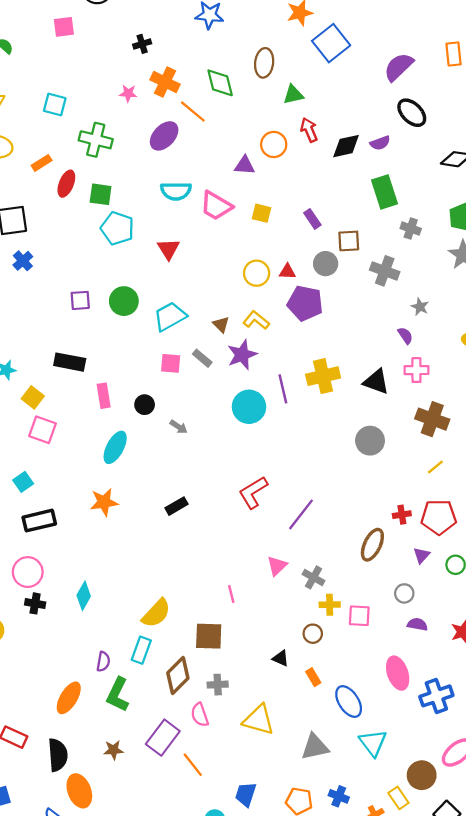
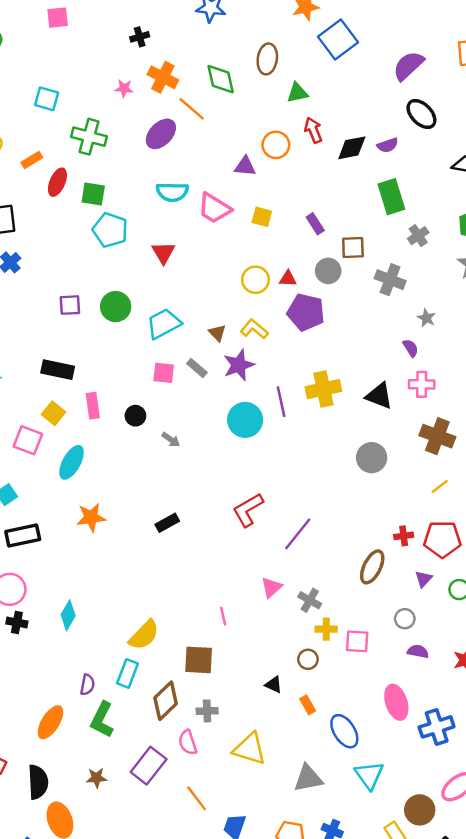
gray cross: (411, 229) -> (418, 236), turned 36
yellow square: (33, 397) -> (54, 413), moved
cyan ellipse: (115, 447) -> (72, 462), moved
orange line: (193, 765) -> (197, 798), moved

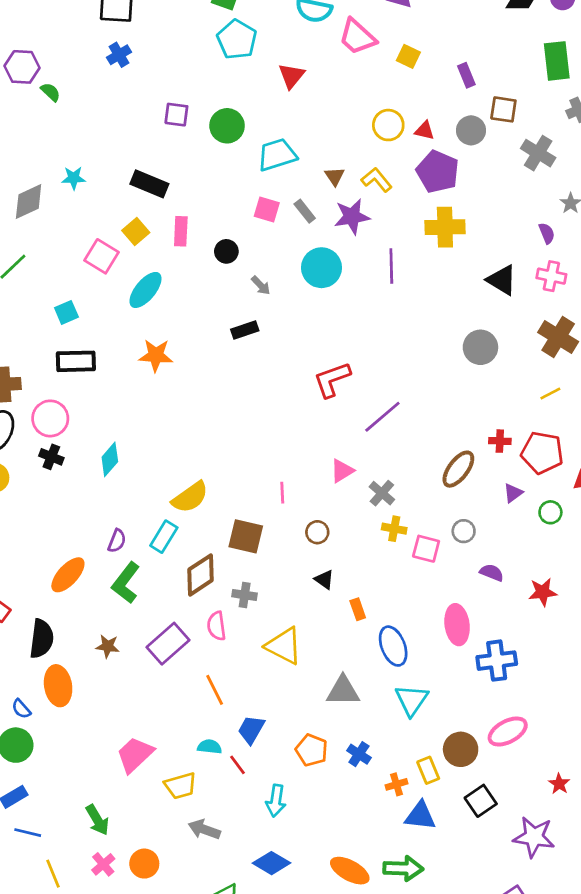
yellow cross: (323, 389) -> (445, 227), moved
cyan circle: (245, 420) -> (322, 268), moved
black rectangle: (167, 523) -> (245, 330), moved
gray circle: (405, 619) -> (464, 531), moved
brown circle: (308, 659) -> (317, 532), moved

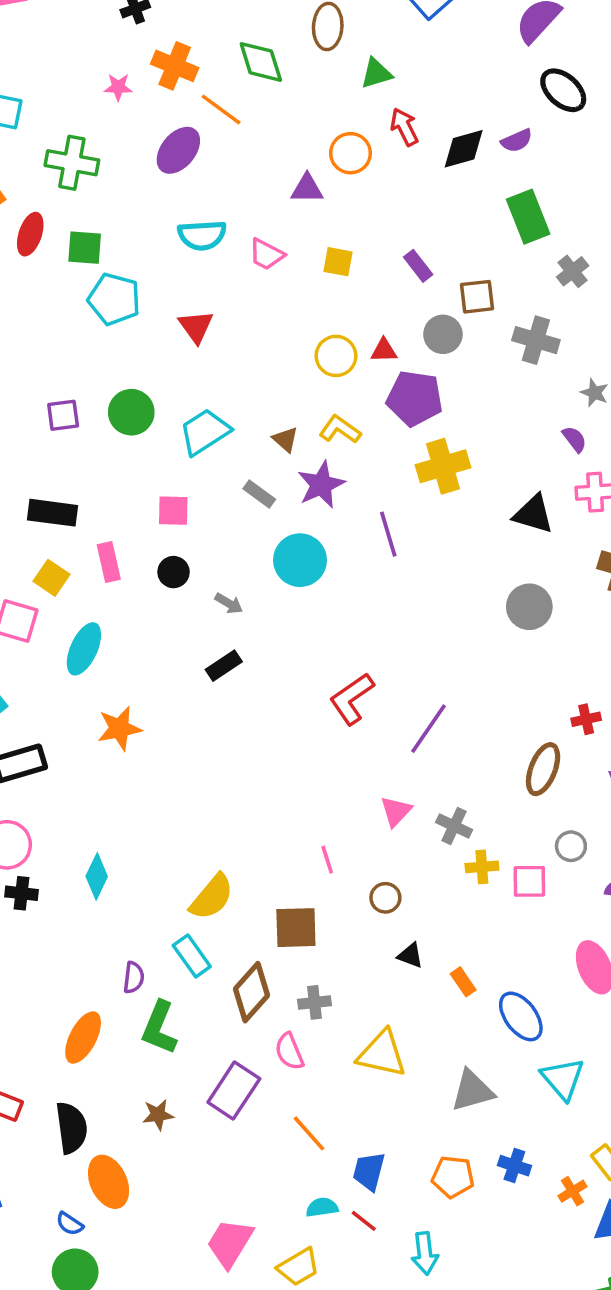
pink trapezoid: (357, 37) -> (266, 254), size x0.7
pink square: (267, 210) -> (173, 511), moved
cyan rectangle: (164, 537) -> (192, 956), turned -52

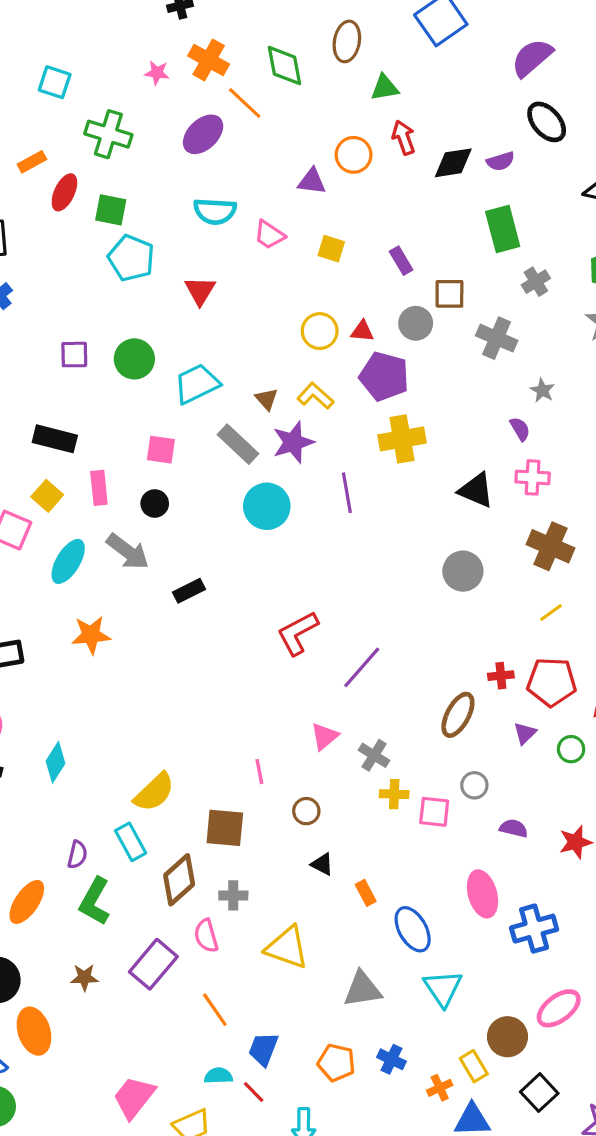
gray rectangle: (259, 494) -> (238, 444), size x1.5
gray arrow: (229, 603) -> (128, 552), moved, size x1.8

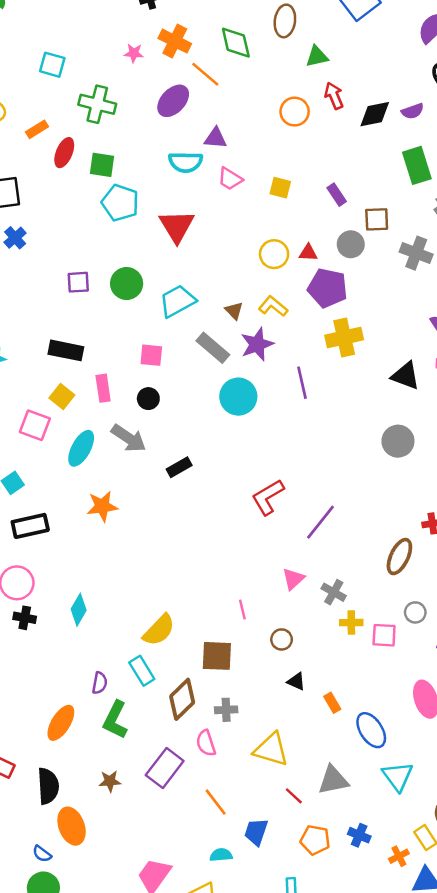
purple triangle: (312, 181) -> (215, 138), moved
red triangle: (200, 291) -> (177, 226), size x1.4
red line: (254, 1092) -> (294, 796), moved

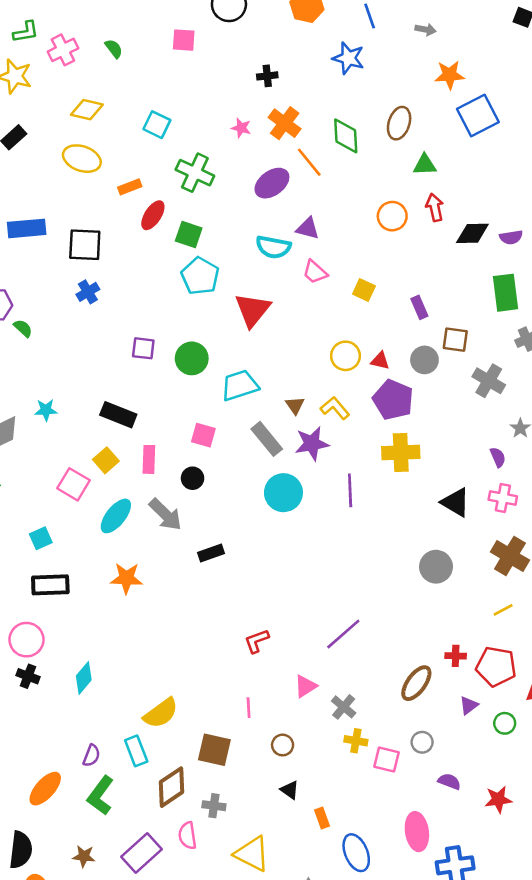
red L-shape: (268, 497) -> (257, 641), moved, size x0.7

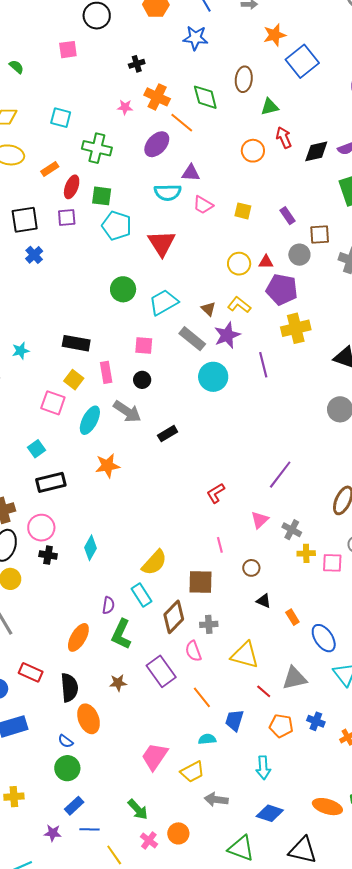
purple square: (143, 348) -> (67, 218), moved
purple rectangle: (141, 853) -> (161, 671), turned -72

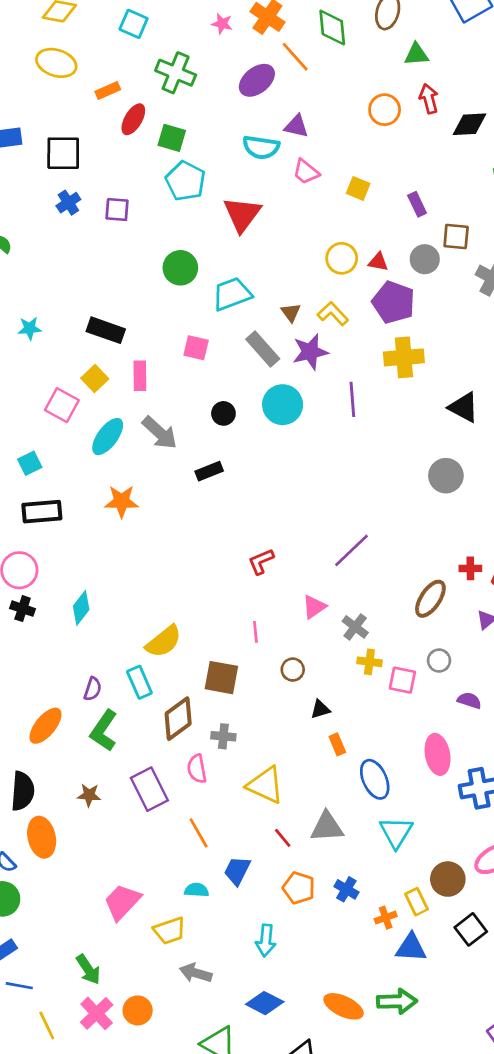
purple square: (67, 218) -> (117, 210), moved
black circle: (142, 380) -> (223, 413), moved
black triangle: (264, 601) -> (320, 709), moved, turned -49
pink cross: (149, 840) -> (97, 1013), size x1.4

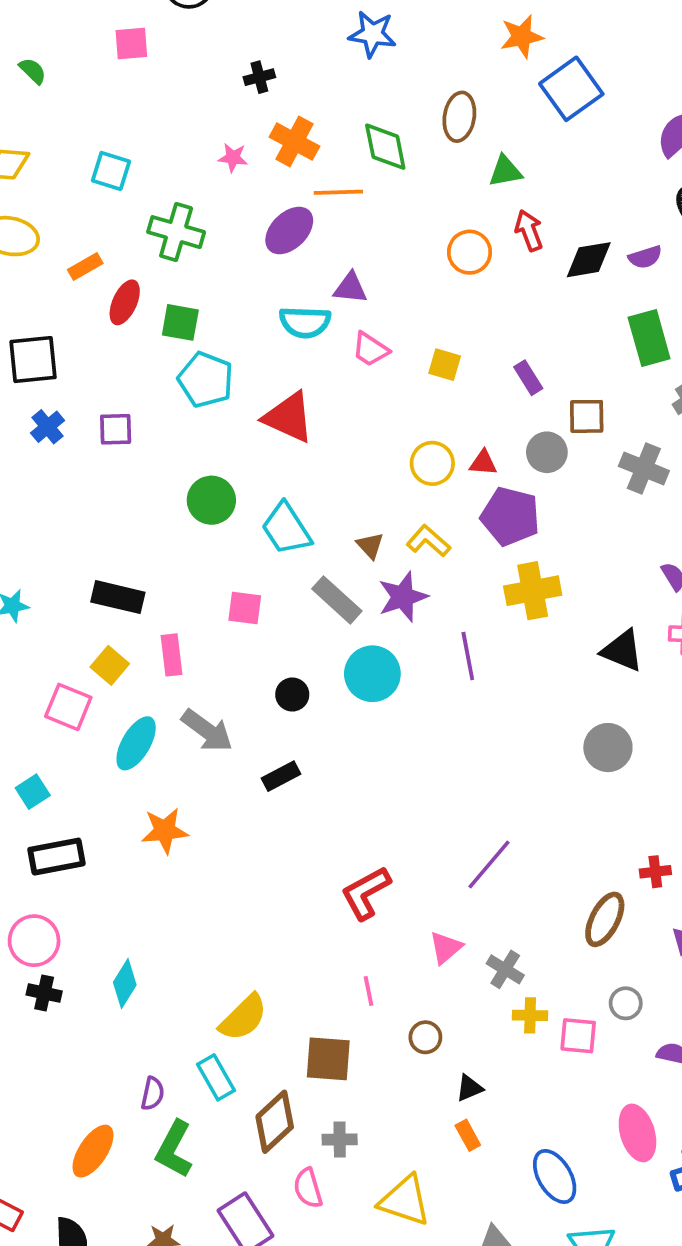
orange line: (295, 57) -> (338, 192), turned -44
red triangle: (242, 214) -> (289, 417), turned -36
cyan trapezoid: (232, 294) -> (286, 529), turned -96
red L-shape: (261, 561) -> (366, 893), size x1.4
orange rectangle: (337, 744) -> (468, 1135), moved

